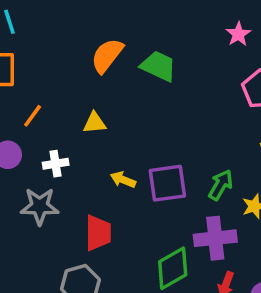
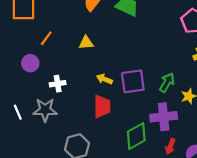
white cross: (56, 164) -> (58, 84), moved
gray star: (40, 206) -> (45, 110), moved
red trapezoid: (98, 233) -> (102, 106), moved

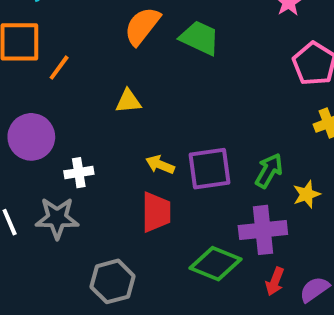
orange line: (46, 38) -> (59, 68), moved
purple circle: (30, 63) -> (31, 137), size x1.5
green diamond: (136, 136) -> (215, 264), turned 52

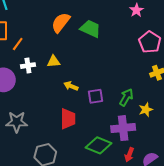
yellow arrow: (160, 165) -> (71, 86), moved
purple square: (210, 169) -> (96, 96), size x0.7
white cross: (79, 173) -> (28, 66), moved

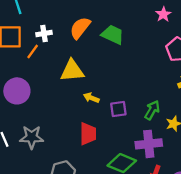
yellow triangle: (54, 61) -> (72, 71), size x1.6
white cross: (28, 66) -> (44, 34), moved

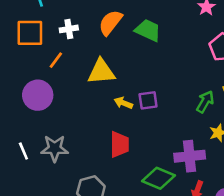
orange line: (33, 52) -> (56, 60), moved
purple square: (118, 109) -> (148, 100), moved
green arrow: (152, 110) -> (205, 102), moved

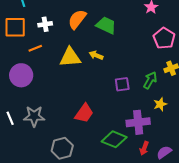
orange line: (56, 60) -> (35, 48), turned 32
purple square: (148, 100) -> (122, 84), moved
yellow arrow: (123, 103) -> (96, 55), moved
red trapezoid: (119, 144) -> (84, 113), turned 35

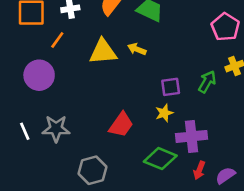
orange line: (35, 48) -> (57, 40), turned -32
yellow star: (160, 104) -> (164, 113), moved

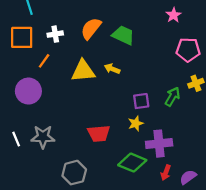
pink pentagon: (225, 27) -> (188, 50), turned -30
red trapezoid: (121, 125) -> (99, 133), turned 50

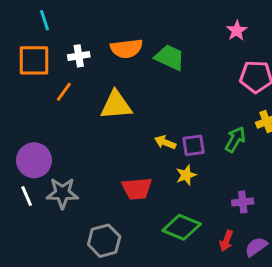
orange semicircle: (91, 29) -> (126, 48), turned -135
yellow arrow: (112, 69) -> (165, 142), moved
purple circle: (28, 91) -> (34, 160), moved
purple cross: (159, 144) -> (243, 202), moved, size x0.6

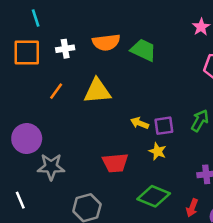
orange line: (64, 92) -> (56, 91), moved
yellow star: (186, 175) -> (157, 151), turned -30
white line: (27, 196) -> (20, 200), moved

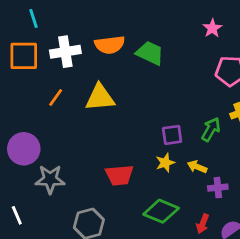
white cross: (65, 49) -> (65, 52), size x1.5
yellow arrow: (140, 123) -> (197, 167), moved
yellow star: (157, 151) -> (165, 163), turned 30

